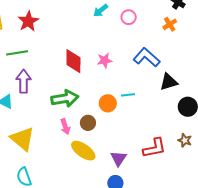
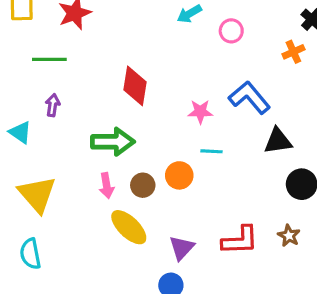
pink star: (105, 60) -> (200, 112), moved
purple arrow: (23, 81) -> (53, 105), size x0.6
orange circle: (108, 103) -> (179, 175), moved

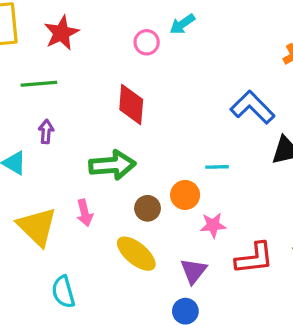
pink circle: (231, 31) -> (147, 42), moved
pink star: (200, 112) -> (213, 225), moved
pink arrow: (107, 186) -> (85, 213), moved
cyan semicircle: (30, 254) -> (63, 292), moved

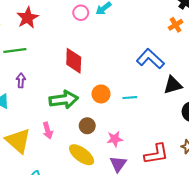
pink circle: (147, 42) -> (81, 13), moved
orange circle: (185, 195) -> (101, 94), moved
pink star: (213, 225) -> (115, 139), moved

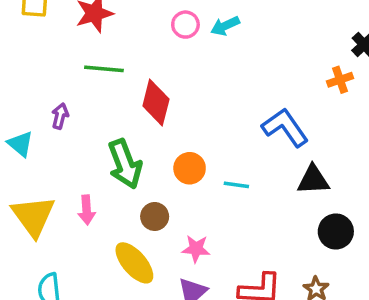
green line: (15, 51) -> (104, 69), moved
green arrow: (64, 100) -> (125, 164), turned 64

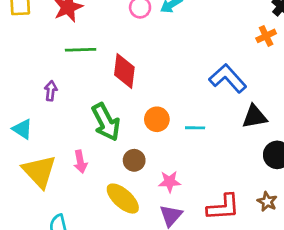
cyan triangle: (20, 144) -> (22, 129), moved

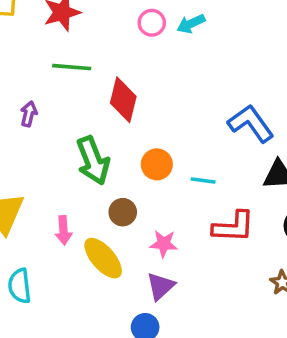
pink arrow: (80, 162) -> (63, 230), moved
red L-shape: (223, 207) -> (233, 227), moved

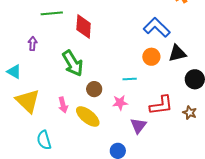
orange circle: (157, 164) -> (151, 57), moved
cyan line: (203, 180) -> (130, 79), moved
red L-shape: (233, 227) -> (161, 105), moved
purple triangle: (161, 286) -> (138, 126), moved

